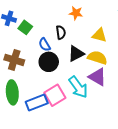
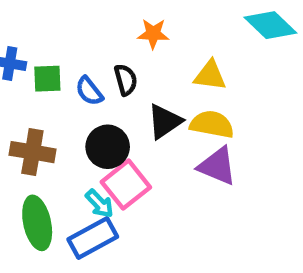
green square: (25, 27) -> (47, 79), turned -32
blue semicircle: (45, 45) -> (89, 91), moved
cyan arrow: (78, 87) -> (99, 204), moved, size x0.6
pink square: (55, 95) -> (126, 185), moved

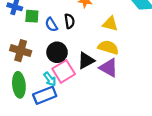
black triangle: (165, 121) -> (86, 60), moved

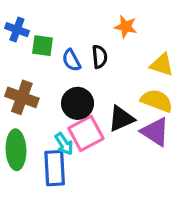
blue rectangle: (45, 95) -> (55, 168), turned -75

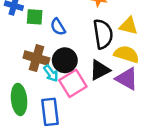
black semicircle: (100, 57) -> (103, 34), moved, size x1.6
brown cross: (22, 97) -> (36, 58), moved
cyan arrow: (64, 144) -> (51, 73), moved

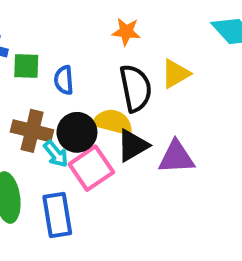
yellow triangle: (129, 26) -> (176, 74), turned -42
blue semicircle: (58, 27) -> (64, 80), turned 30
yellow semicircle: (126, 54) -> (113, 122), moved
purple triangle: (127, 79) -> (176, 157), turned -30

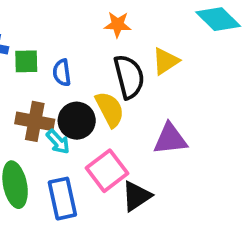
yellow semicircle: (113, 122) -> (110, 109), turned 51
black triangle: (133, 145) -> (137, 196), moved
pink square: (91, 168) -> (107, 171), moved

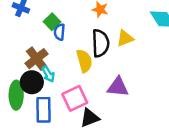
green square: (26, 61) -> (52, 22), moved, turned 35
brown cross: (35, 121) -> (36, 59), turned 30
black circle: (77, 121) -> (32, 82), moved

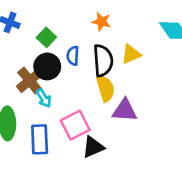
blue semicircle: (59, 32) -> (73, 56), moved
yellow semicircle: (84, 61) -> (105, 88), moved
black circle: (32, 82) -> (47, 66), moved

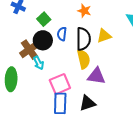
blue rectangle: (40, 139) -> (60, 103), moved
black triangle: (93, 147) -> (88, 103), moved

